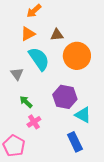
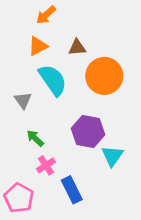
cyan triangle: (83, 115) -> (112, 156), turned 36
blue rectangle: (75, 142) -> (72, 190), moved

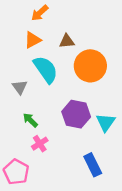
cyan triangle: (112, 156) -> (106, 122), moved
blue rectangle: (72, 190) -> (93, 165), moved

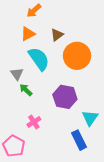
brown triangle: (67, 41) -> (57, 35), turned -32
green arrow: (30, 120) -> (26, 90), moved
cyan triangle: (106, 122) -> (90, 118), moved

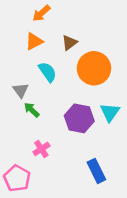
cyan semicircle: (39, 59) -> (48, 72), size x0.7
cyan triangle: (90, 118) -> (110, 112), moved

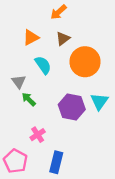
orange arrow: (41, 13) -> (59, 12), moved
blue rectangle: (96, 171) -> (56, 162), moved, turned 40

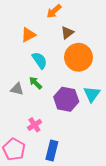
brown triangle: (63, 39) -> (67, 33), moved
gray triangle: (19, 82) -> (17, 89), moved, turned -40
green arrow: (29, 99) -> (36, 83), moved

